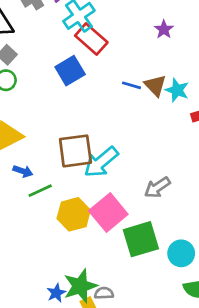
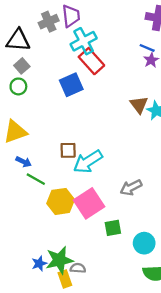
blue line: (131, 85) -> (147, 48), moved
brown square: (75, 151) -> (68, 150), size x0.6
green line: (40, 191) -> (36, 179), turned 48
green square: (141, 239) -> (113, 228), size x0.6

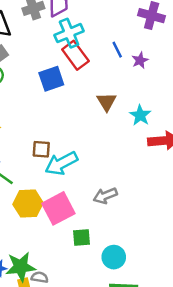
blue line: (147, 48) -> (117, 50), moved, turned 35
brown triangle: (139, 105) -> (107, 102), moved

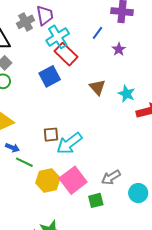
blue line: (117, 50) -> (98, 33), moved, turned 72
gray arrow: (105, 196) -> (111, 177), moved
cyan circle: (114, 257) -> (138, 193), moved

